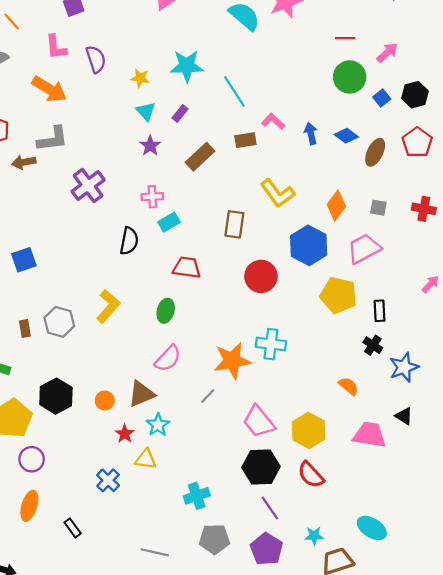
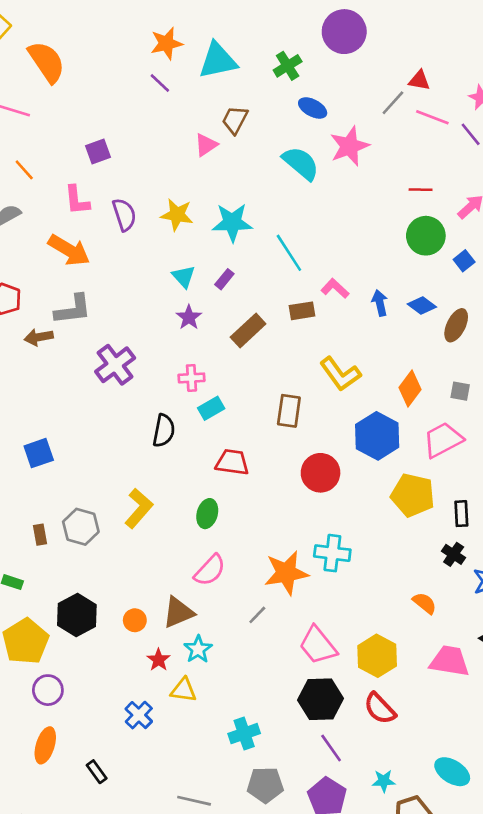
yellow star: (140, 78) -> (177, 215), moved, size x1.4

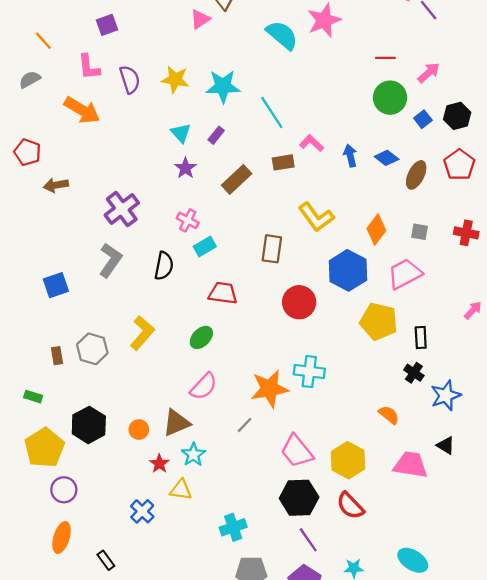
gray L-shape: (73, 309) -> (110, 260), moved, turned -48
pink cross: (191, 378) -> (188, 220), turned 30
green ellipse: (207, 514) -> (201, 337), turned 30

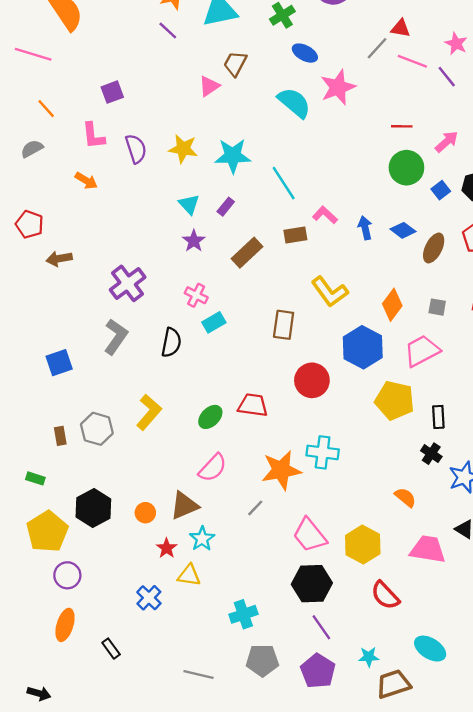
orange arrow: (82, 110) -> (86, 181), size x0.6
red trapezoid: (223, 293) -> (253, 405), moved
red semicircle: (350, 506) -> (385, 595), moved

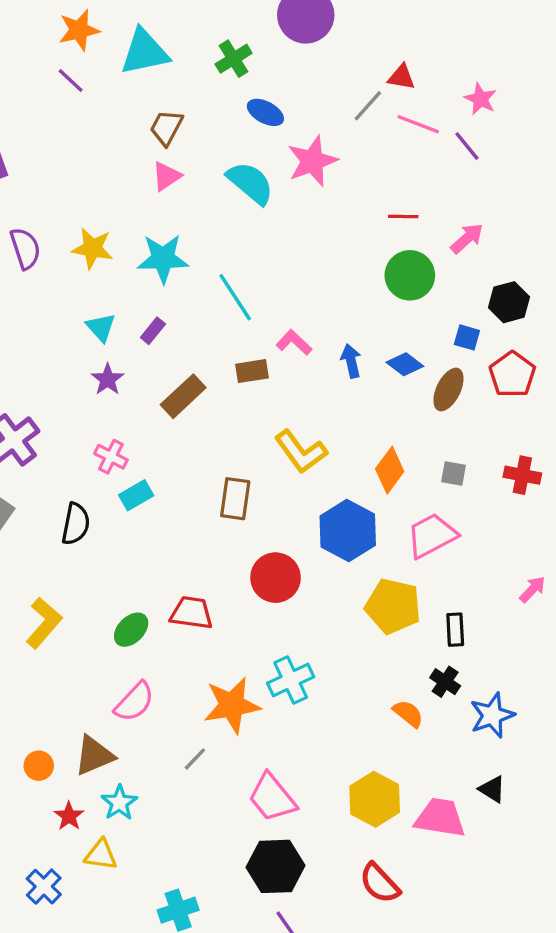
pink triangle: (209, 86) -> (166, 176), moved
blue square: (441, 190) -> (467, 337), moved, turned -36
cyan cross: (323, 452) -> (291, 680), turned -32
orange semicircle: (405, 497) -> (408, 714), moved
yellow hexagon: (363, 545) -> (375, 799), moved

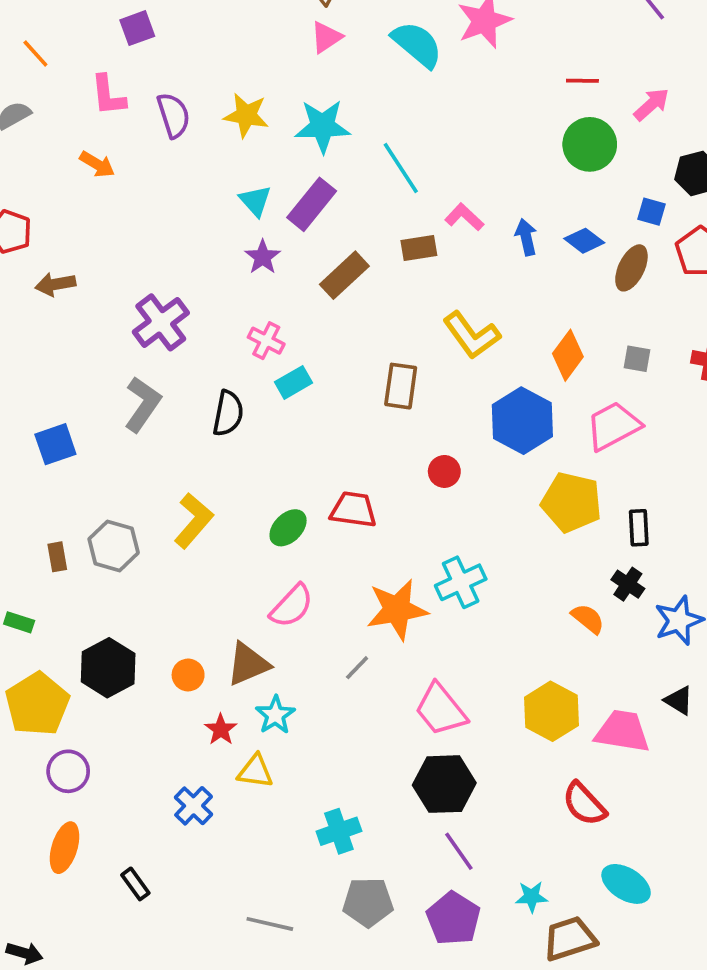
purple rectangle: (153, 331) -> (312, 204), size x1.8
red circle: (276, 578) -> (444, 471), size x0.6
red semicircle: (380, 883) -> (584, 804), moved

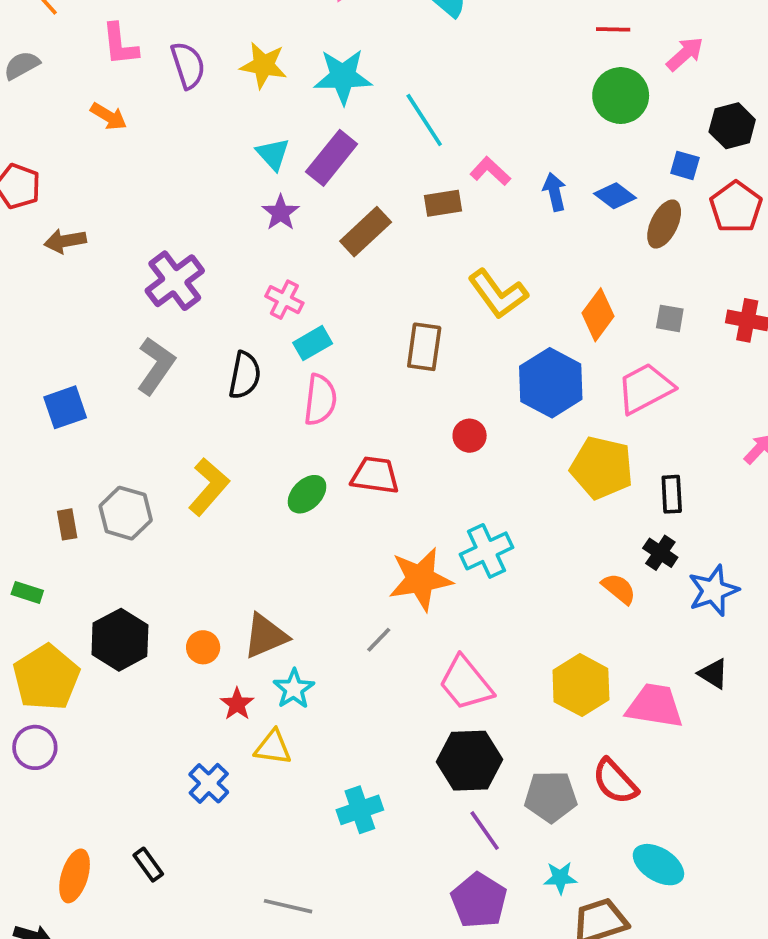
pink semicircle: (292, 606) -> (320, 400), moved, turned -36
purple circle: (68, 771) -> (35, 747), moved
orange ellipse: (65, 848) -> (75, 876), moved
gray pentagon: (368, 902) -> (551, 797), moved

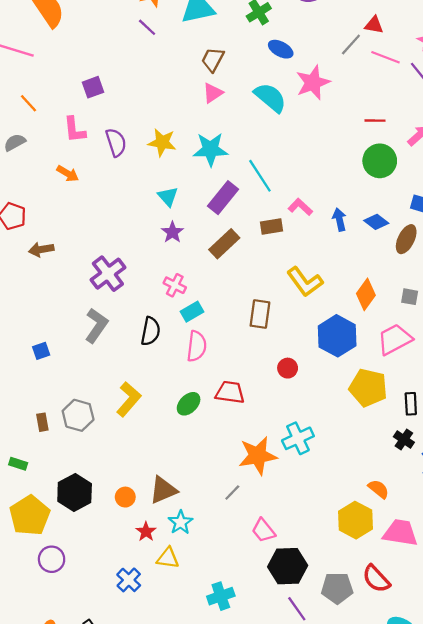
purple rectangle: (332, 158) -> (223, 198), moved
blue square: (65, 407) -> (41, 351), size x0.7
orange semicircle: (619, 589) -> (379, 489), moved
pink trapezoid: (466, 683) -> (263, 530), moved, size x0.7
purple circle: (35, 747) -> (52, 559), moved

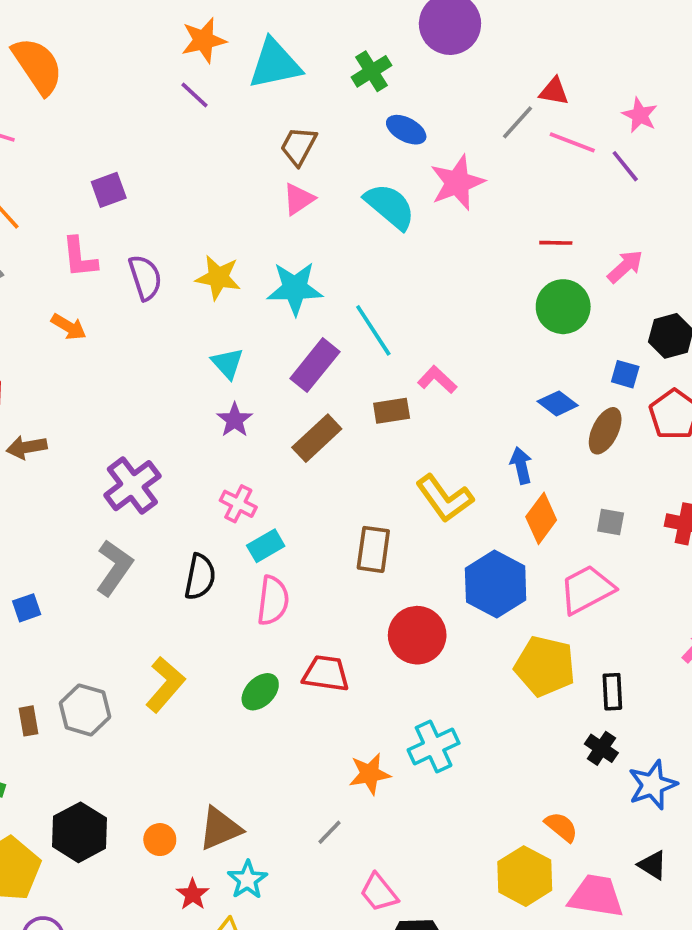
blue arrow: (339, 220) -> (521, 465), moved
red circle: (288, 368) -> (417, 635), size x1.8
orange star: (258, 456) -> (370, 774), size x0.7

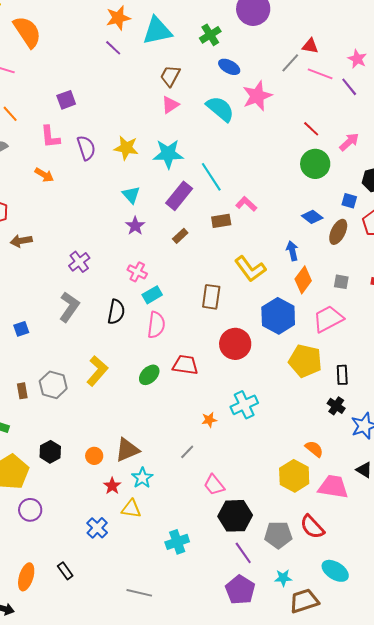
red line: (556, 243) -> (311, 129), turned 42
brown rectangle: (317, 438) -> (180, 236), size x0.6
purple cross: (132, 486) -> (79, 262), size x0.7
orange star: (370, 774) -> (209, 420), size x0.7
black hexagon: (80, 832) -> (50, 452), size x0.7

